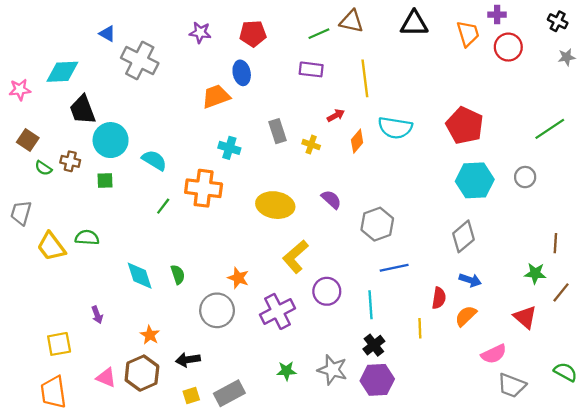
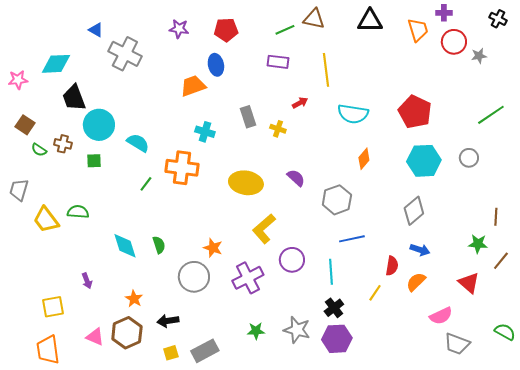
gray star: (567, 57) -> (479, 56), moved
orange diamond: (357, 141) -> (364, 159), moved
yellow line: (420, 328) -> (375, 293), turned 36

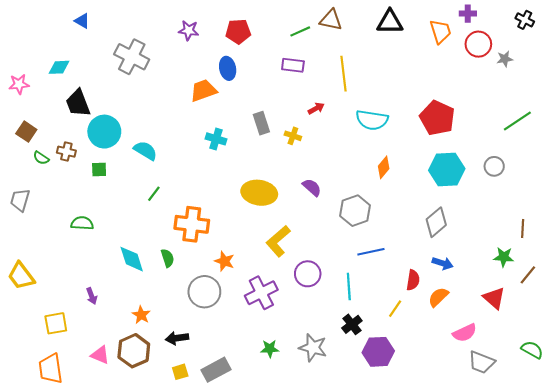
blue triangle: (96, 30) -> (82, 21), moved
cyan diamond: (56, 64) -> (59, 67), size x0.7
orange cross: (182, 168) -> (192, 224), moved
yellow trapezoid: (46, 220) -> (21, 276), moved
purple hexagon: (337, 339) -> (378, 352), moved

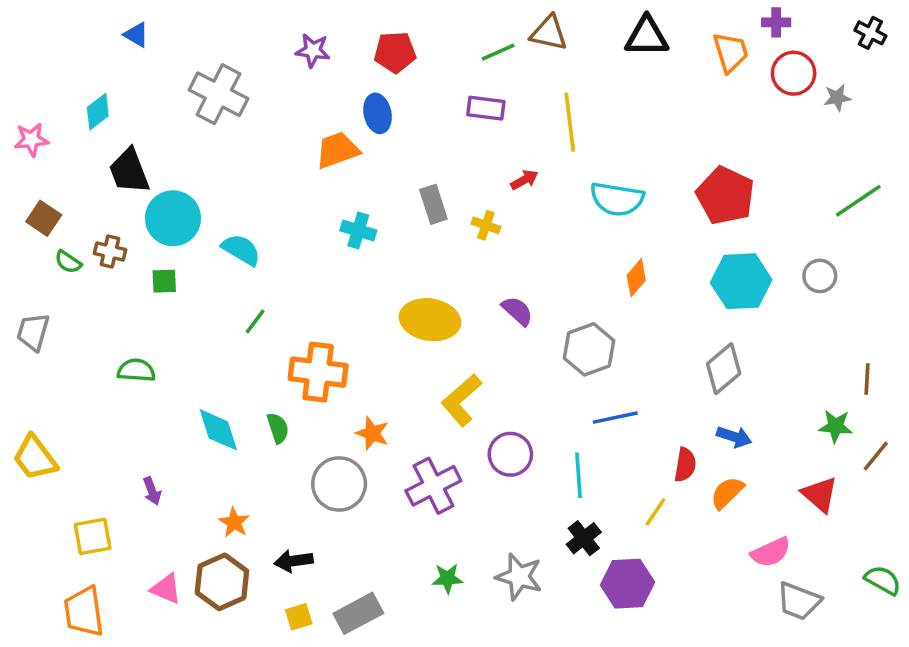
cyan diamond: (59, 67) -> (98, 112), turned -35

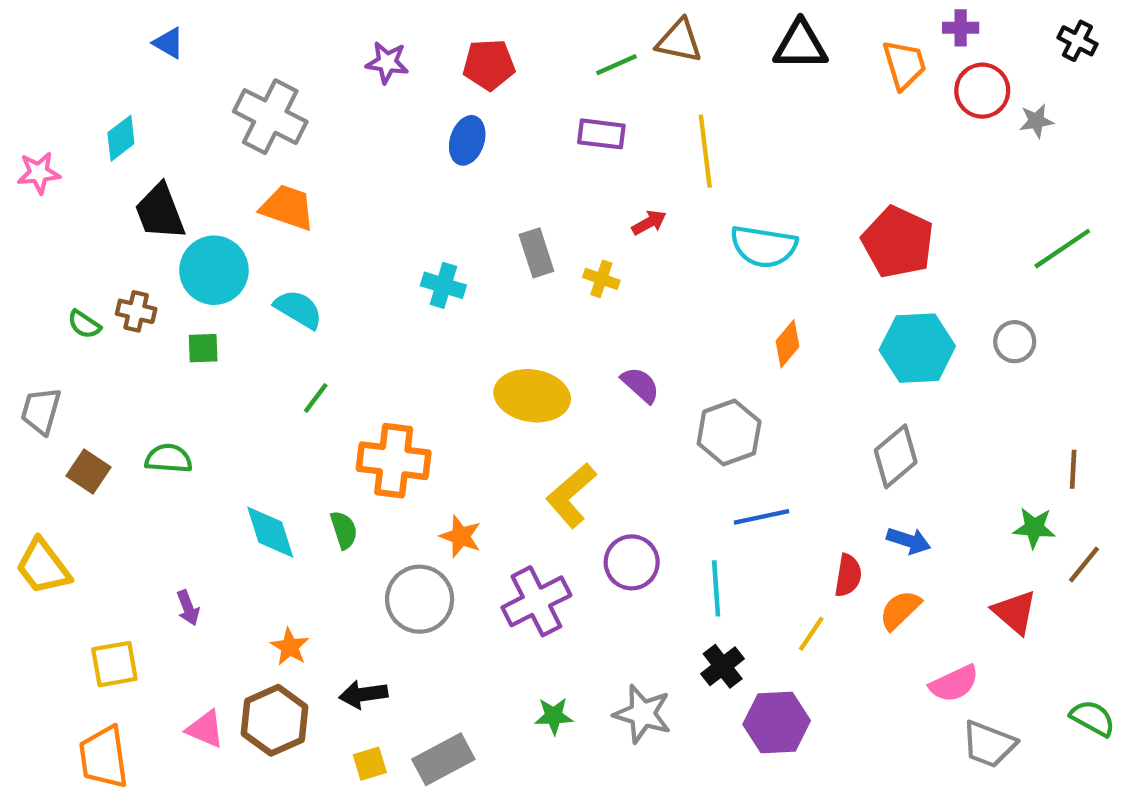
blue ellipse: (378, 113) -> (467, 140), turned 30
orange trapezoid: (337, 150) -> (288, 207), moved, turned 39
brown square: (44, 218) -> (88, 471), moved

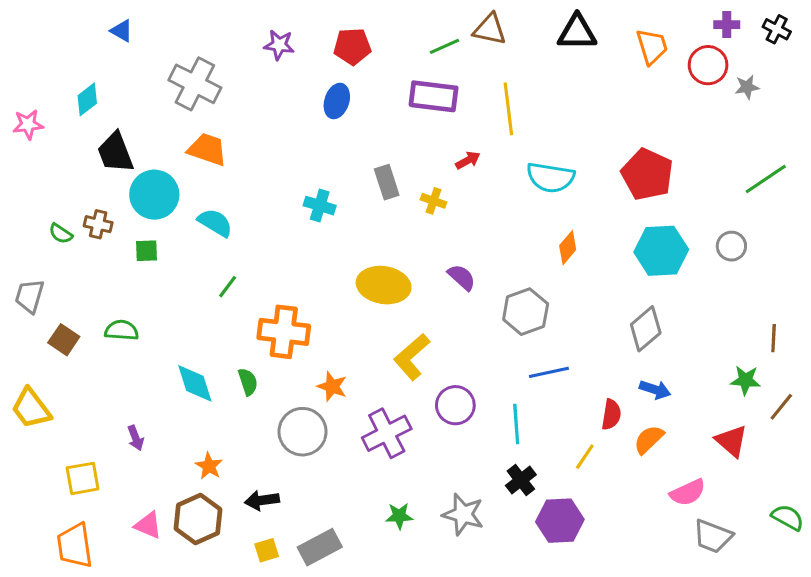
purple cross: (961, 28) -> (727, 25), moved
purple rectangle: (601, 134) -> (434, 96), size x1.4

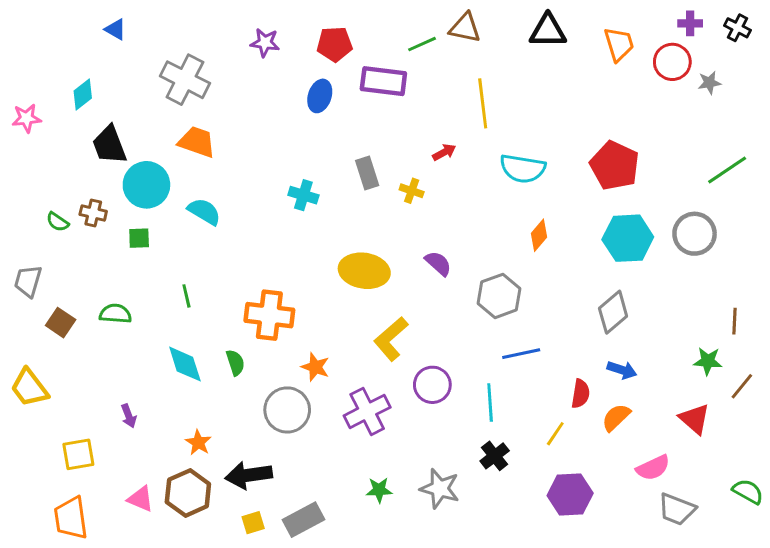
purple rectangle: (434, 96) -> (383, 81), moved
gray circle: (731, 246) -> (695, 234), size x1.5
green line: (228, 287) -> (186, 296), moved, turned -50
black arrow: (262, 500) -> (249, 475), size x1.4
purple hexagon: (560, 521) -> (570, 494), moved

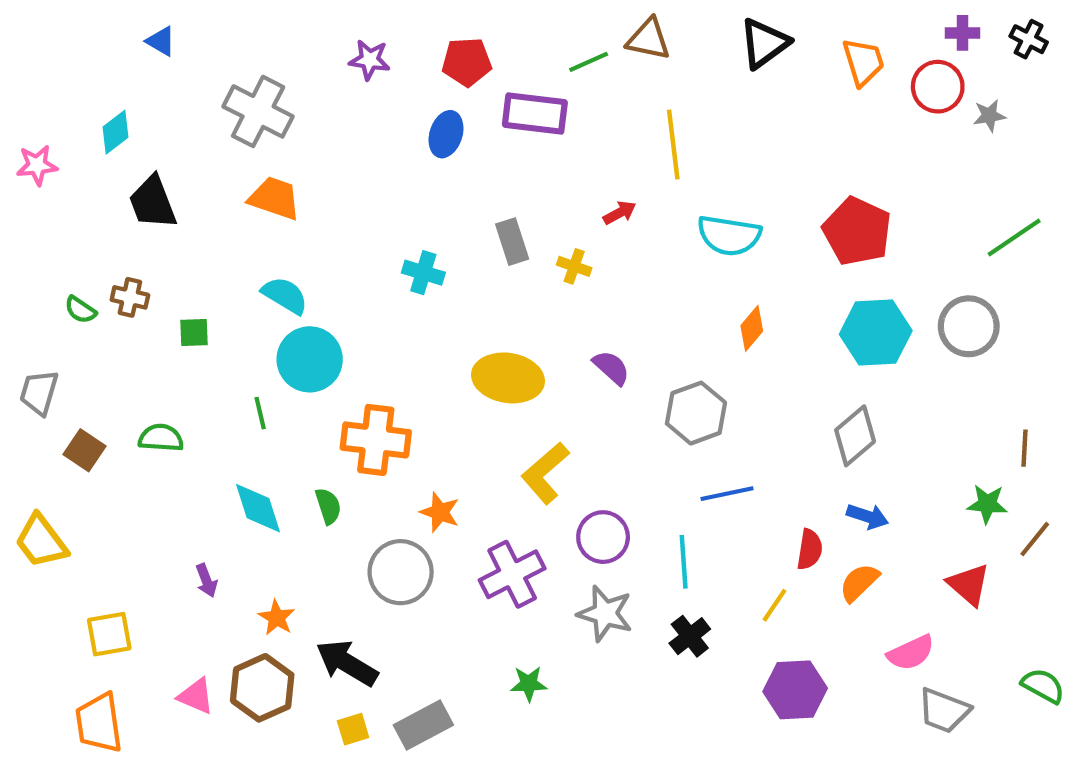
black triangle: (548, 31) -> (764, 43), turned -36
cyan circle: (146, 185) -> (310, 359), moved
purple arrow: (129, 416) -> (206, 580), moved
black arrow: (249, 475) -> (347, 663), turned 39
gray star: (440, 488) -> (605, 613), moved

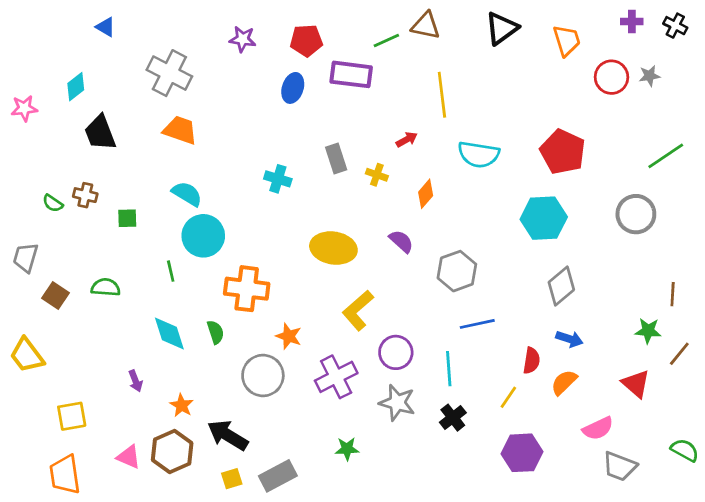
red circle: (938, 87) -> (611, 77), moved
orange diamond: (752, 328) -> (426, 194), moved
cyan hexagon: (876, 333) -> (544, 218), moved

